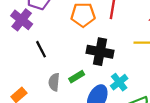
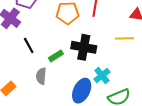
green rectangle: (77, 77) -> (56, 56), moved

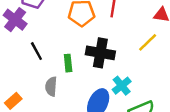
yellow line: (124, 38) -> (148, 42), turned -42
green rectangle: (56, 56) -> (68, 63), turned -64

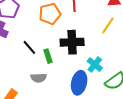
black line: (36, 51) -> (29, 47), moved
gray semicircle: (51, 87) -> (39, 78), turned -84

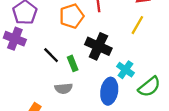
black cross: (72, 42) -> (98, 46), turned 30

